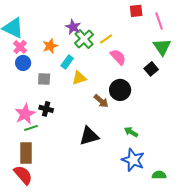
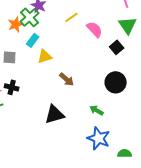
green cross: (84, 39) -> (30, 17), moved
pink semicircle: (118, 57) -> (95, 29), moved
black circle: (120, 90) -> (116, 82), moved

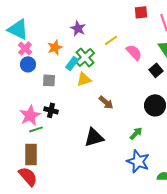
green cross: (30, 17) -> (85, 57), moved
green arrow: (97, 110) -> (136, 133), turned 104

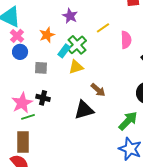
pink semicircle: (134, 52) -> (126, 40), turned 42
green arrow: (136, 133) -> (128, 121), size x1.5
black triangle: (94, 137) -> (84, 110), moved

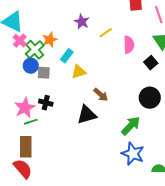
purple star: (70, 16) -> (82, 22), moved
green cross: (77, 45) -> (35, 50), moved
blue circle: (20, 52) -> (31, 66), moved

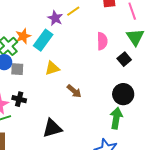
yellow line: (106, 33) -> (73, 11), moved
cyan rectangle: (67, 56) -> (43, 40), moved, size x1.5
black triangle: (87, 115) -> (52, 128), moved
green arrow: (131, 126) -> (116, 118), moved, turned -35

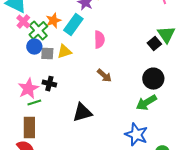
green triangle: (135, 37) -> (166, 35), moved
pink semicircle: (102, 41) -> (99, 40), moved
yellow triangle: (52, 68) -> (64, 52), moved
green arrow: (116, 118) -> (146, 103), turned -130

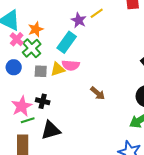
orange star: (53, 21) -> (36, 29), moved
pink semicircle: (99, 40) -> (71, 65), moved, turned 96
blue circle: (34, 47) -> (14, 67), moved
black triangle: (82, 113) -> (51, 130), moved

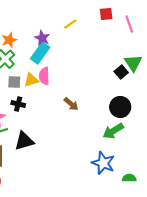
purple star: (79, 20) -> (42, 38), moved
pink semicircle: (71, 65) -> (44, 76), turned 84
black cross: (43, 101) -> (18, 104), moved

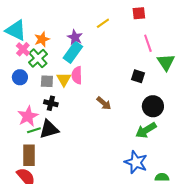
pink line: (129, 24) -> (148, 43), moved
black square: (121, 72) -> (138, 76), moved, turned -32
yellow triangle: (31, 80) -> (64, 79), turned -42
black triangle: (24, 141) -> (49, 129), moved

